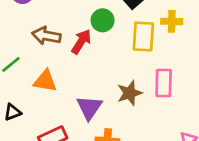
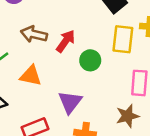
green circle: (103, 20) -> (90, 60), moved
brown star: (130, 93) -> (127, 116), moved

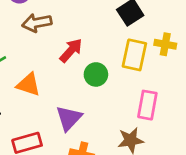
brown arrow: (34, 34) -> (37, 23), moved, turned -30

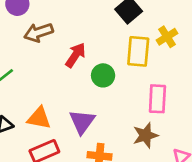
yellow cross: (165, 44) -> (167, 37), turned -35
orange triangle: (28, 85) -> (39, 118), moved

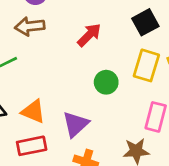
brown arrow: (38, 32) -> (30, 26), moved
red arrow: (75, 55) -> (89, 35), moved

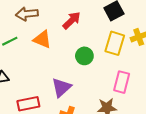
orange triangle: (33, 111) -> (42, 39), moved

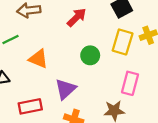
orange triangle: (42, 39) -> (38, 59), moved

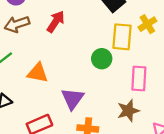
red arrow: (77, 17) -> (56, 22), moved
green circle: (90, 55) -> (102, 59), moved

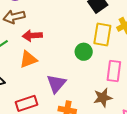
red arrow: (56, 22) -> (32, 36), moved, turned -132
orange triangle: (38, 73) -> (28, 59), turned -36

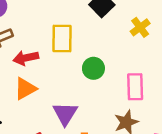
yellow rectangle: (102, 34) -> (62, 39), moved

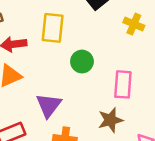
yellow cross: (140, 27) -> (134, 24), turned -36

